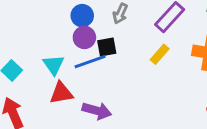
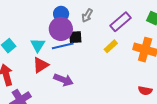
purple circle: (84, 37) -> (61, 29), size x1.5
red triangle: (61, 93) -> (41, 65), turned -30

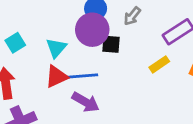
blue line: (63, 46) -> (82, 76), moved

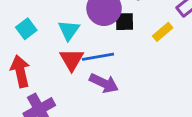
yellow rectangle: (159, 64) -> (163, 32), moved
red triangle: (56, 77) -> (72, 60), turned -30

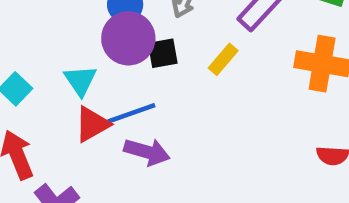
red triangle: (72, 60) -> (92, 124), turned 40

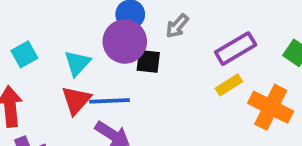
yellow rectangle: (223, 59) -> (229, 85), moved
red triangle: (92, 124) -> (76, 100), turned -36

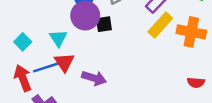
yellow rectangle: (229, 85) -> (160, 25), size x1.5
blue line: (110, 101) -> (46, 67), moved

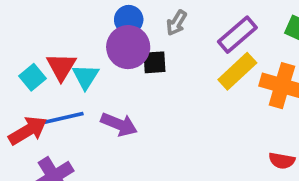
red triangle: (64, 62) -> (61, 67), moved
red arrow: (23, 78) -> (28, 131), turned 75
purple arrow: (94, 78) -> (119, 124), moved

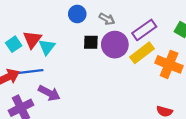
gray arrow: (176, 23) -> (107, 19), turned -98
purple circle: (128, 47) -> (115, 45), moved
purple arrow: (119, 124) -> (49, 93), moved

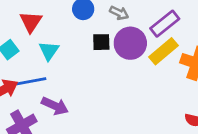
red triangle: (32, 39) -> (31, 22), moved

